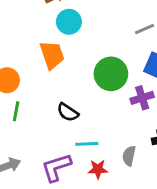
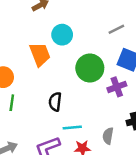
cyan circle: (69, 22) -> (62, 35), moved
black semicircle: (68, 112) -> (55, 102), turned 66

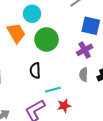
green circle: (90, 68) -> (47, 39), moved
gray semicircle: (108, 136) -> (84, 75), moved

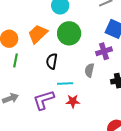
orange trapezoid: (16, 33) -> (38, 34), moved, turned -115
gray semicircle: (84, 75) -> (89, 70), moved

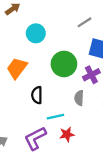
green circle: (69, 33) -> (64, 64), moved

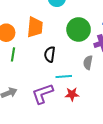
orange trapezoid: (17, 68) -> (35, 27), turned 140

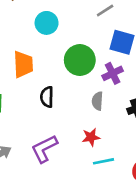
cyan line: (64, 76) -> (103, 161), moved
red star: (72, 94) -> (91, 137), moved

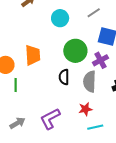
cyan circle: (47, 23) -> (60, 18), moved
black semicircle: (47, 97) -> (64, 77), moved
gray semicircle: (97, 101) -> (90, 81), size x1.5

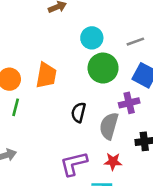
green circle: (75, 51) -> (103, 68), moved
red star: (85, 109) -> (113, 162), moved
purple L-shape: (50, 119) -> (74, 164), moved

